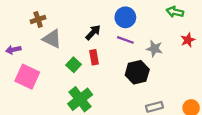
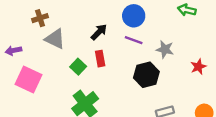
red star: (188, 40) -> (198, 67), moved

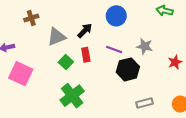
gray triangle: (55, 39) -> (56, 37), moved, turned -48
purple line: (134, 40) -> (114, 49), moved

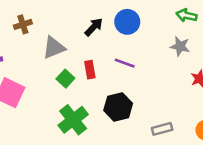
black arrow: (85, 31) -> (94, 27), moved
gray star: (145, 46) -> (180, 46), moved
black hexagon: (128, 69) -> (118, 107), moved

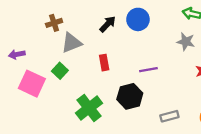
brown cross: (23, 24) -> (54, 23), moved
purple line: (125, 63) -> (148, 70), moved, turned -30
green square: (65, 79) -> (60, 71), moved

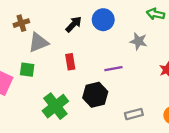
gray star: (186, 42) -> (138, 41), moved
green square: (60, 71) -> (27, 70), turned -35

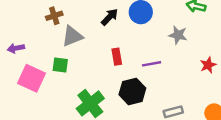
red rectangle: (70, 62) -> (117, 57), moved

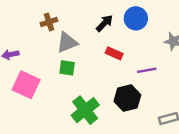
red rectangle: (117, 57) -> (114, 53), moved, turned -56
green square: (60, 65) -> (67, 68), moved

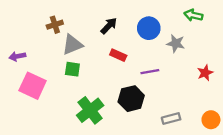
blue circle: (136, 18) -> (149, 28), moved

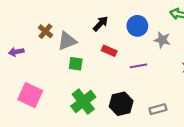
brown cross: (55, 25) -> (45, 31), moved, turned -32
green square: (72, 69) -> (76, 64), moved
pink square: (33, 86) -> (30, 95), moved
black hexagon: (131, 99) -> (121, 104), moved

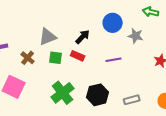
black arrow: (101, 24) -> (83, 37), moved
brown cross: (45, 31) -> (28, 58), moved
red rectangle: (109, 51) -> (78, 56), moved

